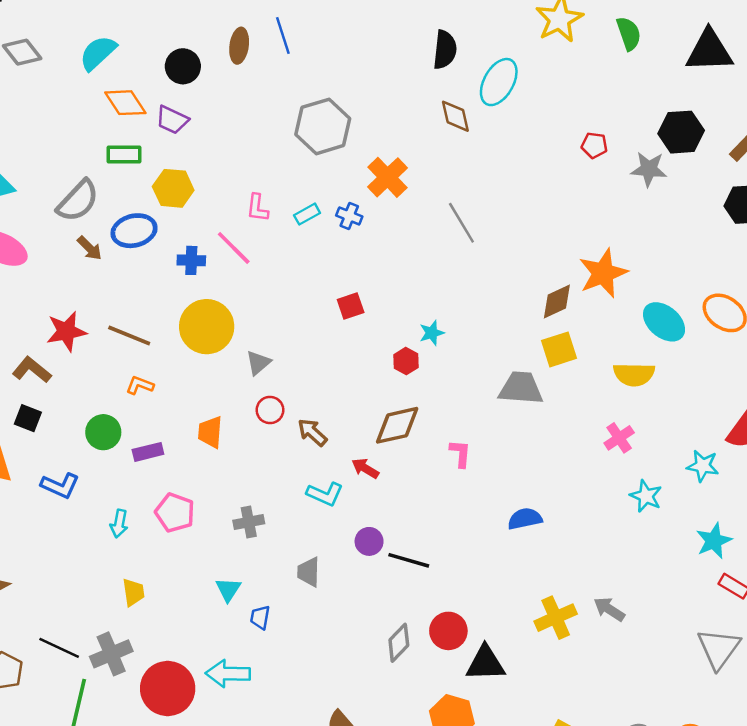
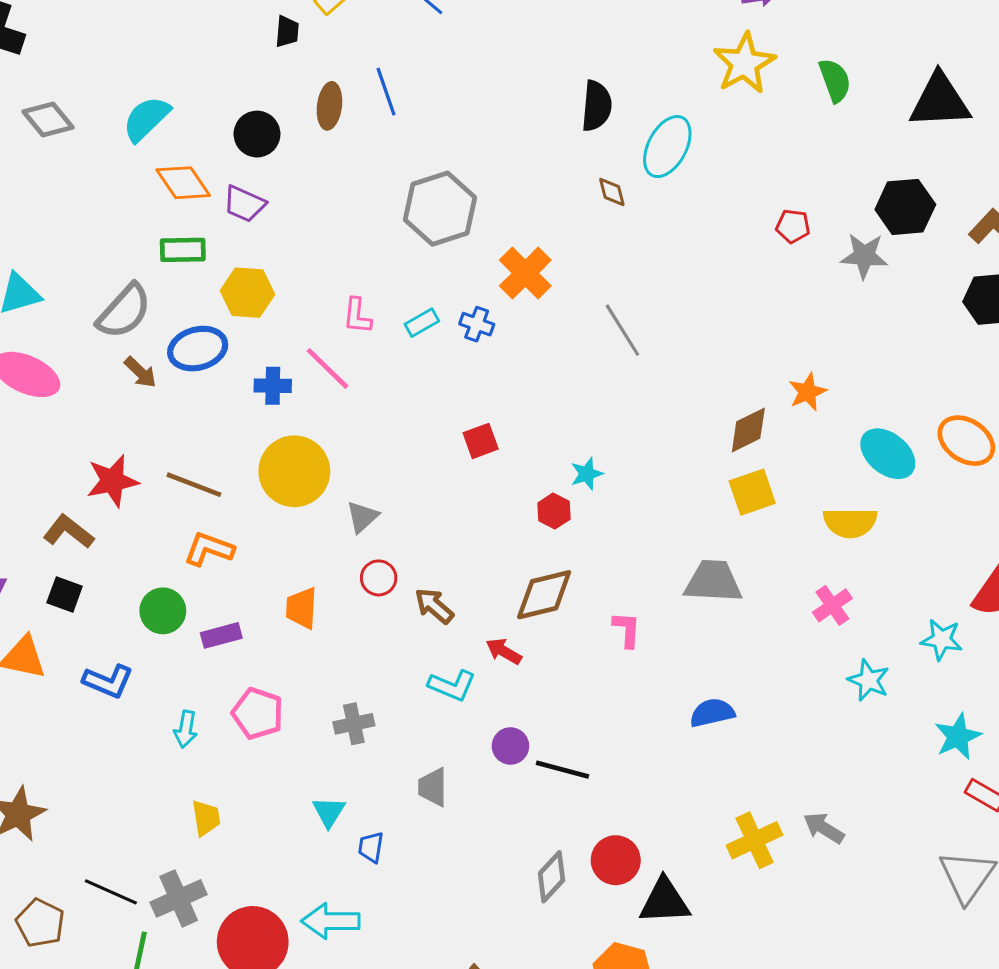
brown diamond: (455, 116) -> (612, 192), size x0.7
orange star: (603, 273) -> (807, 392), size x0.6
orange L-shape: (140, 385) -> (209, 549), size x1.4
gray trapezoid: (521, 388) -> (713, 581), moved

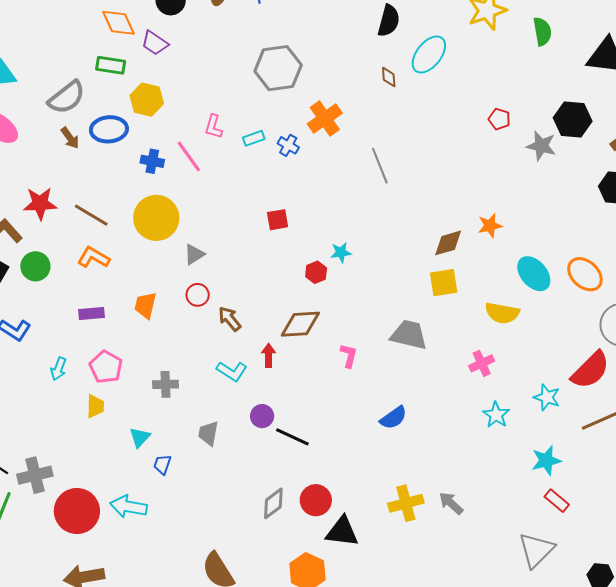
green circle: (163, 611) -> (35, 266), moved
red arrow: (504, 651) -> (268, 355), turned 50
blue semicircle: (712, 713) -> (393, 418), turned 148
yellow trapezoid: (206, 818) -> (95, 406), moved

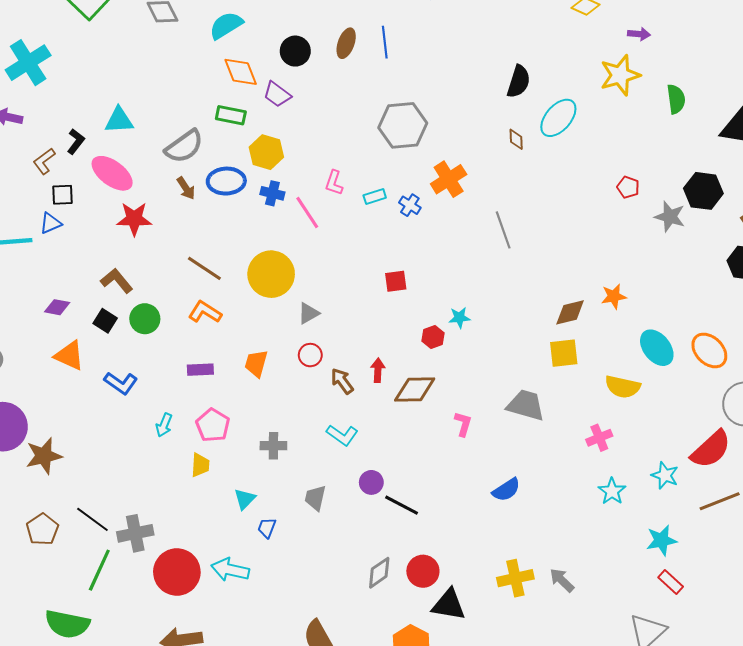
blue cross: (152, 161) -> (272, 193), moved
red star: (40, 204) -> (134, 219), moved
red arrow: (268, 355) -> (378, 370), moved

